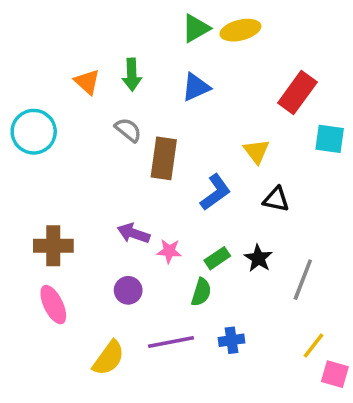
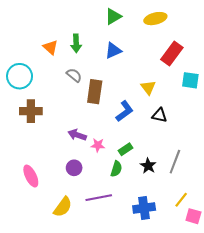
yellow ellipse: (240, 30) -> (155, 19), moved
brown cross: (53, 246) -> (31, 111), moved
black star: (258, 258) -> (148, 166), moved
blue cross: (232, 340) -> (144, 208), moved, size x1.5

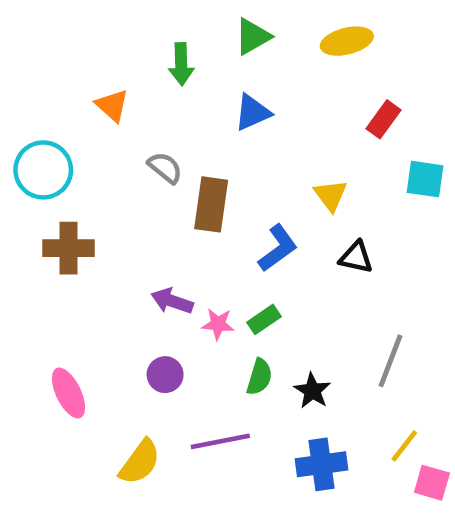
green arrow: (76, 43) -> (181, 64), moved
red rectangle: (172, 54) -> (384, 119), size x0.7
green rectangle: (126, 149) -> (264, 319), moved
black star: (148, 166) -> (312, 391), moved

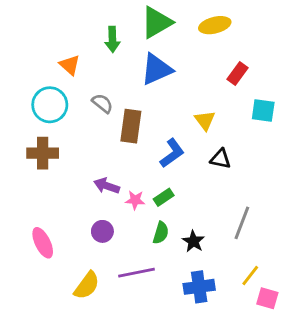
green triangle: (253, 37) -> (156, 22), size x1.4
blue triangle: (253, 112) -> (156, 69), size x1.4
cyan circle: (43, 170) -> (50, 105), moved

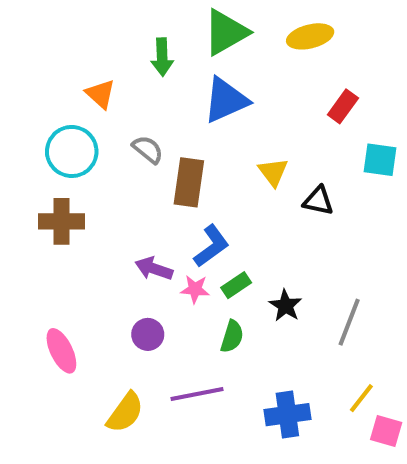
yellow triangle: (205, 120) -> (273, 172), moved
blue L-shape: (172, 153) -> (211, 246), moved
black triangle: (220, 159) -> (318, 201), moved
black star: (193, 241) -> (285, 306), moved

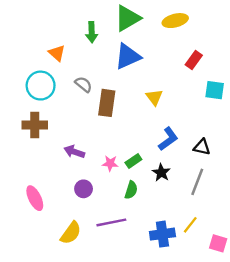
black triangle: (318, 201) -> (202, 147), moved
blue L-shape: (211, 246) -> (168, 139), moved
purple arrow: (154, 269) -> (74, 152), moved
yellow line: (361, 398) -> (190, 225), moved

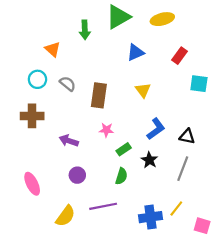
blue triangle: (128, 57) -> (135, 52), moved, size x0.7
gray semicircle: (84, 84) -> (68, 84), moved
cyan circle: (41, 86) -> (37, 79), size x0.7
pink star: (110, 163) -> (106, 130), moved

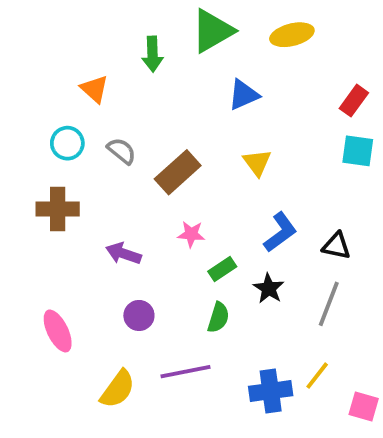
red rectangle: (180, 56) -> (354, 101), moved
brown rectangle: (99, 95) -> (178, 172), turned 40

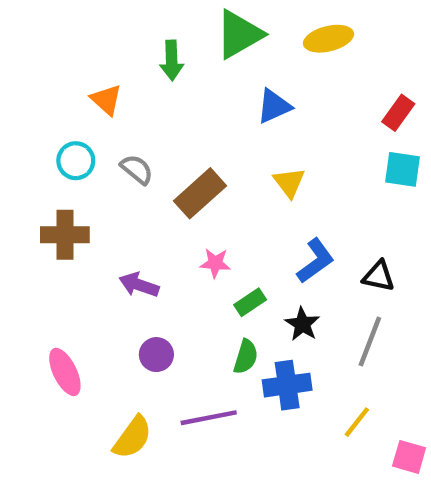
blue cross: (271, 391) -> (287, 385), moved

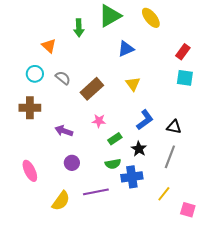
yellow ellipse: (328, 39) -> (151, 18), turned 65
green semicircle: (246, 357) -> (113, 164), turned 63

